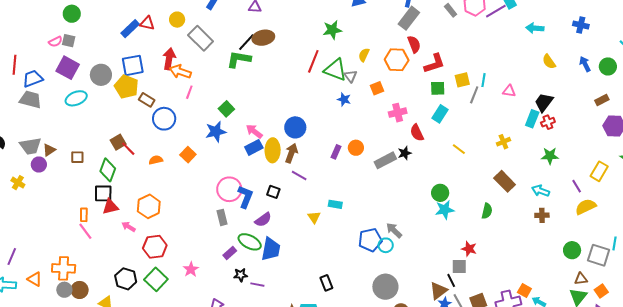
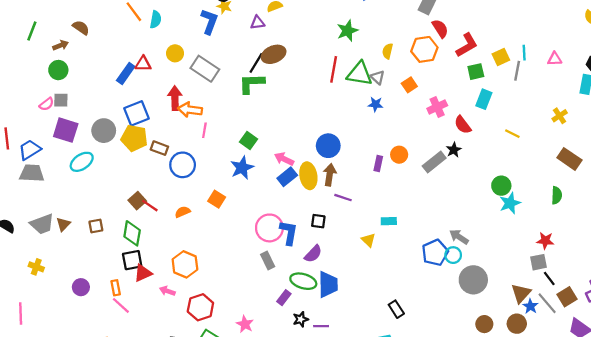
purple circle: (39, 165) -> (81, 287), moved
black line: (451, 280) -> (549, 278), moved
gray circle: (385, 287) -> (473, 280), moved

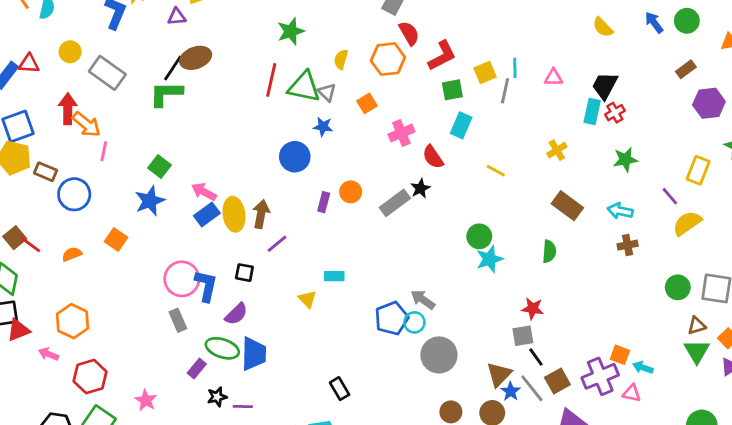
orange arrow: (190, 110) -> (86, 124), turned -150
blue circle: (328, 146) -> (295, 157), moved
purple line: (343, 198) -> (277, 244), turned -60

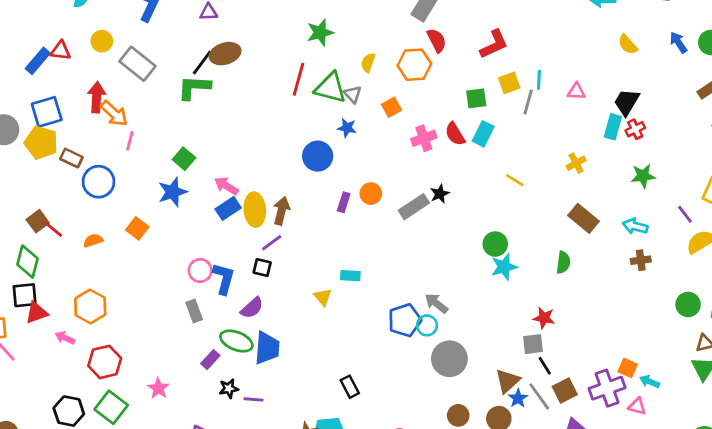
red L-shape: (442, 56) -> (494, 44), moved
red semicircle: (433, 157) -> (455, 134), moved
purple line: (277, 244) -> (272, 243), moved
pink circle: (182, 279) -> (200, 271), size x0.7

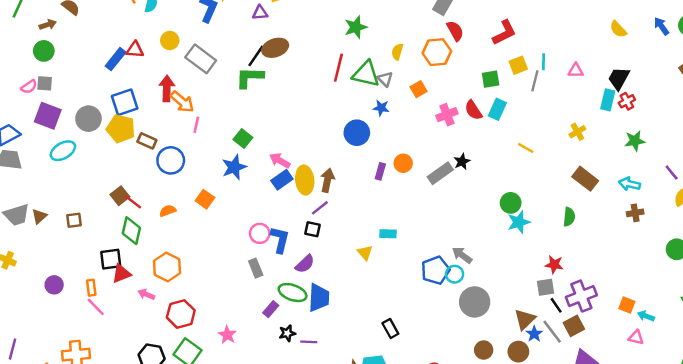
green diamond: (28, 262) -> (131, 231), moved
purple cross: (607, 388) -> (581, 296), moved

